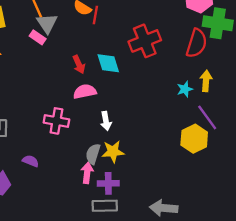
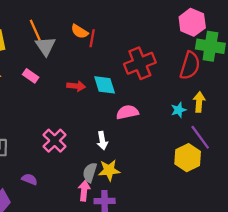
pink rectangle: (38, 37) -> (31, 76), moved
red arrow: (79, 64) -> (76, 86), turned -60
pink semicircle: (85, 92) -> (127, 112), moved
pink cross: (56, 121) -> (55, 141), turned 35

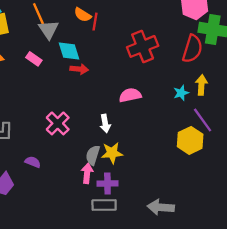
cyan diamond: (105, 85) -> (69, 51), moved

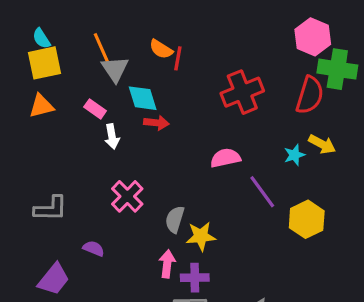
yellow arrow: (201, 85) -> (322, 144), turned 114
purple line: (203, 120) -> (262, 192), moved
white arrow: (105, 123) -> (112, 137), moved
gray semicircle: (93, 155) -> (175, 219), moved

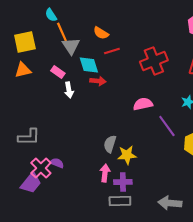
cyan semicircle: (41, 38) -> (51, 15), moved
red line: (178, 58) -> (112, 51), moved, turned 63
pink cross: (127, 196) -> (41, 168), moved

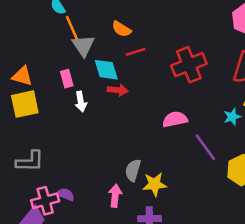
yellow square: (25, 42) -> (25, 104), moved
orange triangle: (23, 70) -> (22, 76), turned 30
pink rectangle: (58, 72) -> (67, 79), turned 40
pink cross: (41, 168) -> (45, 201), turned 30
pink arrow: (105, 173) -> (115, 196), moved

